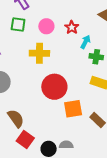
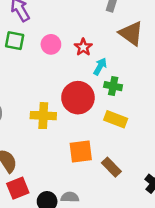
yellow cross: (39, 53) -> (43, 116), moved
red circle: (54, 87) -> (78, 98), moved
red square: (25, 139) -> (18, 188), turned 30

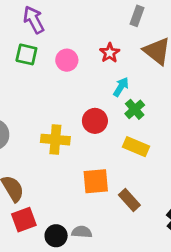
red star: (83, 47) -> (110, 53), moved
green cross: (113, 86) -> (135, 109), turned 36
red circle: (78, 98) -> (95, 121), size x0.7

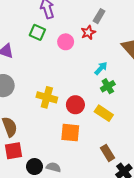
gray rectangle: (137, 16) -> (99, 16), moved
red star: (110, 53) -> (88, 32), moved
red circle: (95, 121) -> (75, 105), moved
brown rectangle: (129, 200) -> (108, 153), moved

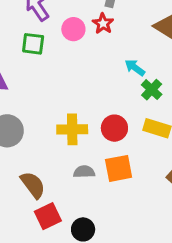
pink circle: (66, 42) -> (73, 29), moved
cyan arrow: (101, 68) -> (135, 68), turned -80
gray semicircle: (53, 167) -> (84, 172), moved

